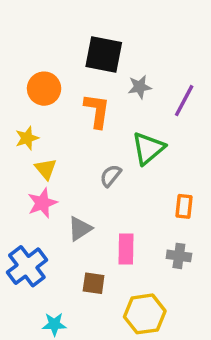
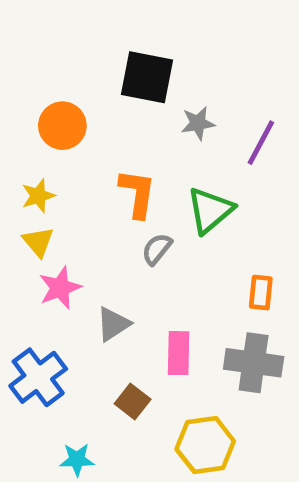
orange L-shape: (97, 111) -> (137, 193), moved
yellow triangle: (46, 169) -> (38, 242), moved
gray cross: (179, 256) -> (254, 363), size x1.6
brown square: (94, 283) -> (133, 401), turned 30

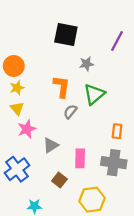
gray star: (198, 123) -> (87, 64), moved
orange circle: (62, 126) -> (14, 66), moved
purple line: (261, 143) -> (117, 41), moved

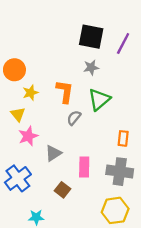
black square: (66, 34) -> (91, 37), moved
yellow star: (17, 88) -> (30, 93), moved
yellow hexagon: (92, 200) -> (115, 210), moved

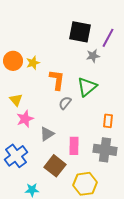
gray star: (91, 67) -> (93, 56), moved
yellow star: (30, 93) -> (33, 63), moved
brown square: (62, 190) -> (55, 166), size x1.5
yellow hexagon: (115, 210) -> (85, 184), moved

